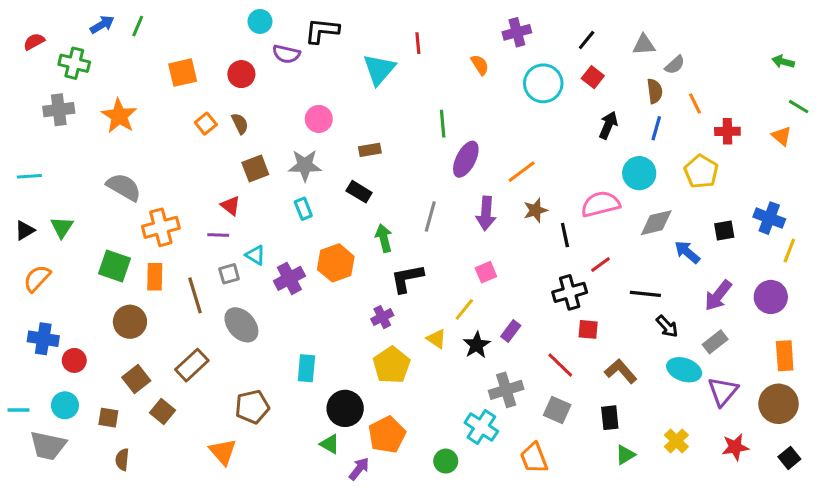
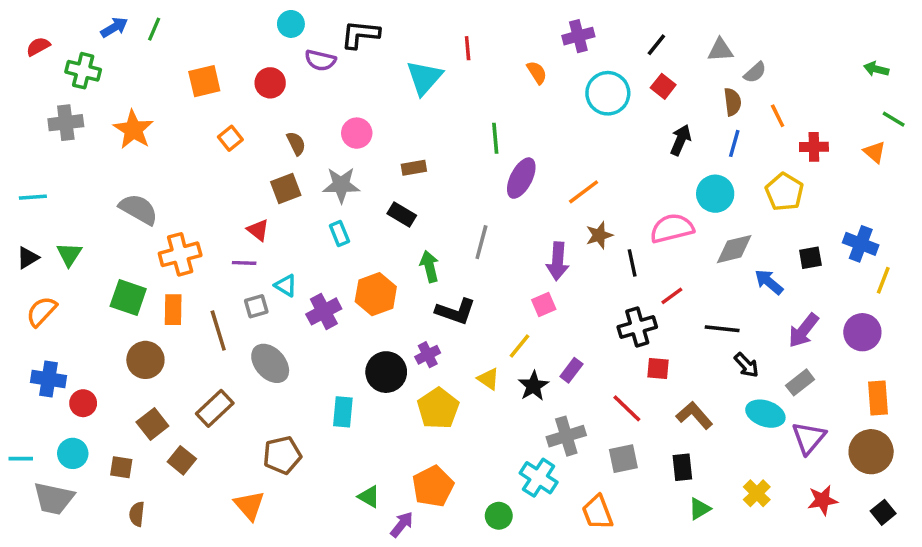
brown semicircle: (240, 124) -> (296, 143), moved
purple arrow: (486, 213) -> (558, 261), moved
black L-shape: (407, 278) -> (455, 311), turned -150
black circle: (345, 408) -> (386, 372), moved
gray square: (557, 410) -> (623, 459), turned -36

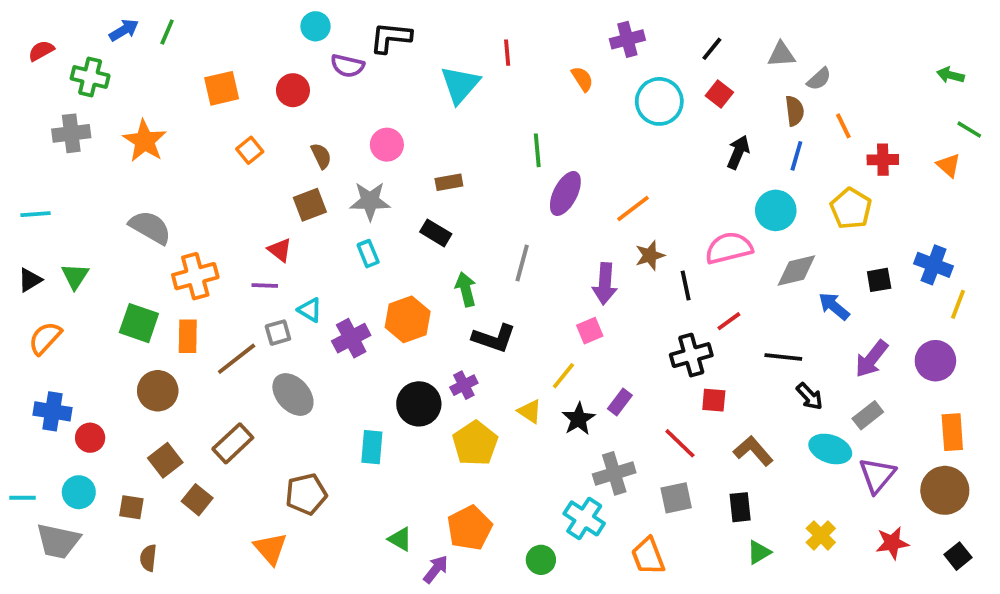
brown line: (218, 330) -> (237, 359), turned 69

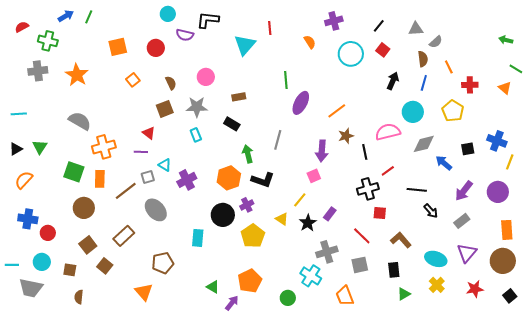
orange hexagon: (408, 319) -> (229, 178), moved
cyan ellipse: (830, 449) -> (436, 259), moved

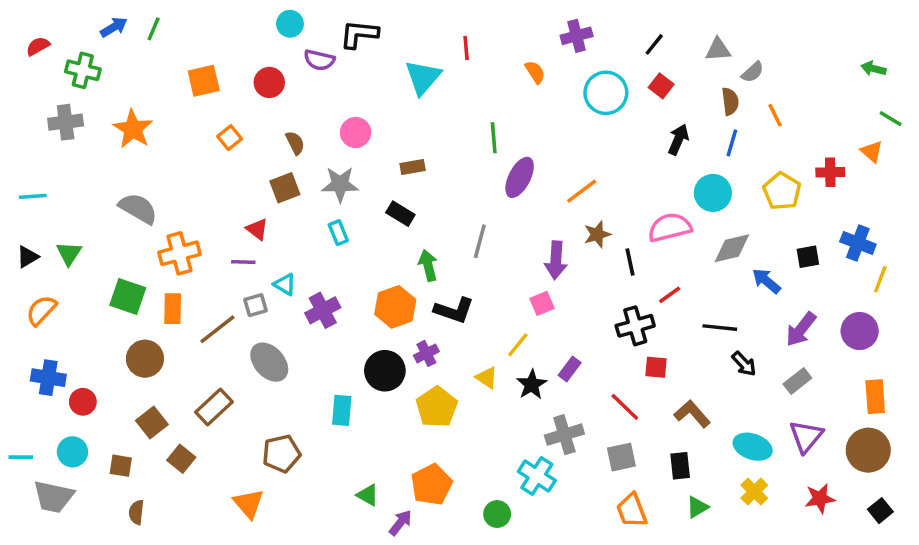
red cross: (470, 85) -> (830, 172), moved
orange trapezoid: (345, 296) -> (632, 511), moved

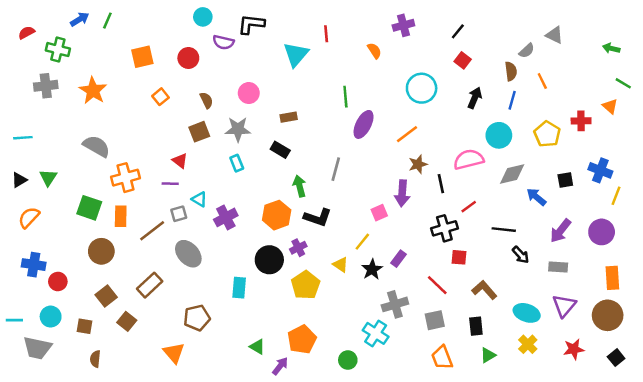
gray triangle: (718, 50) -> (554, 35), moved, turned 30
cyan circle: (606, 93) -> (422, 88), moved
purple arrow: (556, 260) -> (402, 193), moved
gray rectangle: (797, 381) -> (558, 267), turned 42

